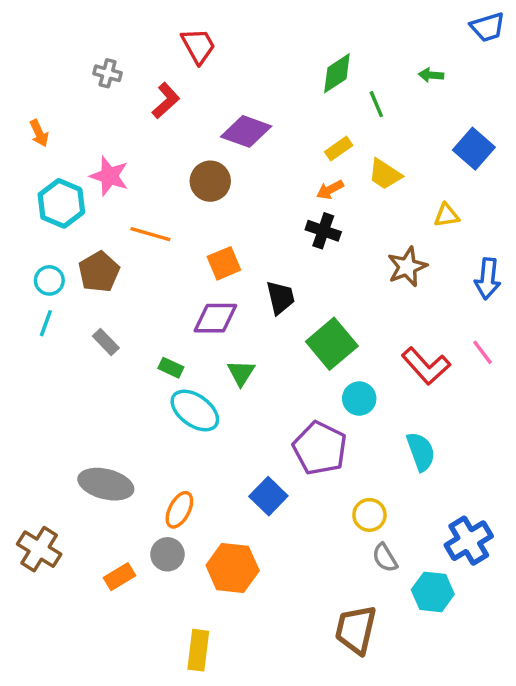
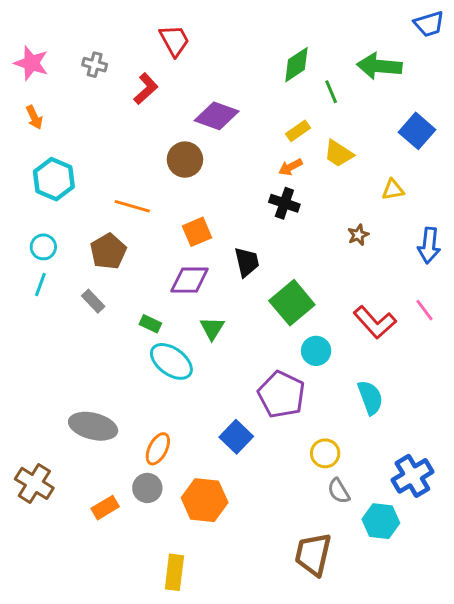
green arrow: (431, 75) -> (379, 66), size x2.0
pink star: (109, 176) -> (31, 63), moved
brown star: (407, 267) -> (358, 235), size x0.6
brown pentagon: (99, 272) -> (108, 251), moved

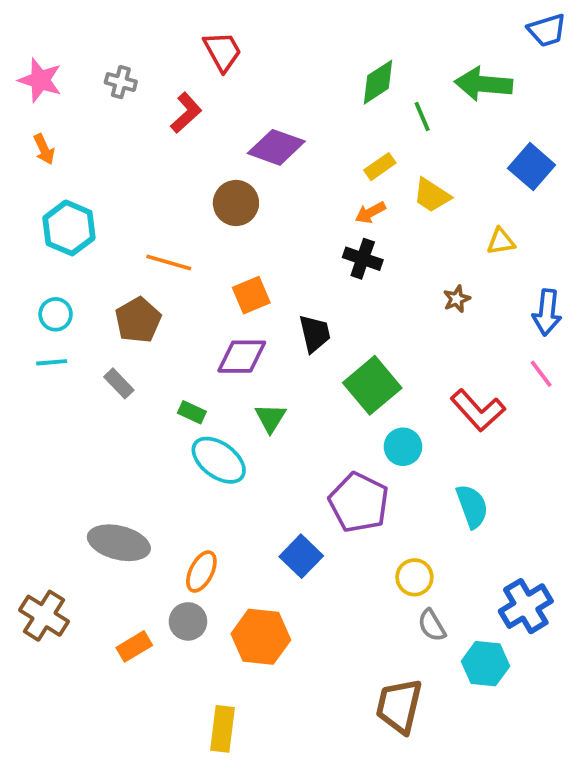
cyan line: (40, 285) -> (52, 362), turned 65
pink line: (425, 310) -> (541, 374), moved

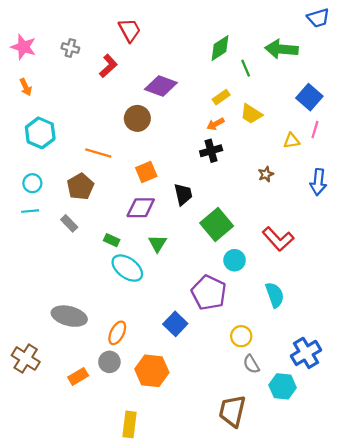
black cross: (363, 259) -> (211, 151), turned -35
pink line: (541, 374) -> (315, 130), moved, turned 54

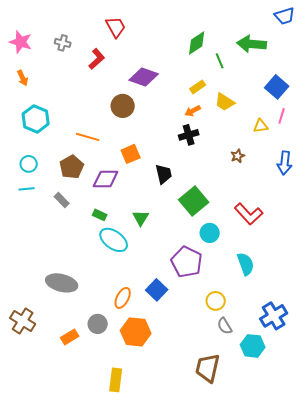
purple diamond: (141, 208) -> (106, 179), moved
orange ellipse: (117, 333) -> (123, 298), moved

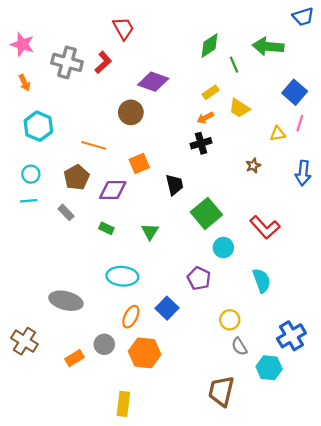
gray cross: (63, 43) -> (67, 62), moved, size x1.8
cyan ellipse: (114, 240) -> (122, 276), moved, turned -32
purple pentagon: (187, 262) -> (199, 278), size x0.7

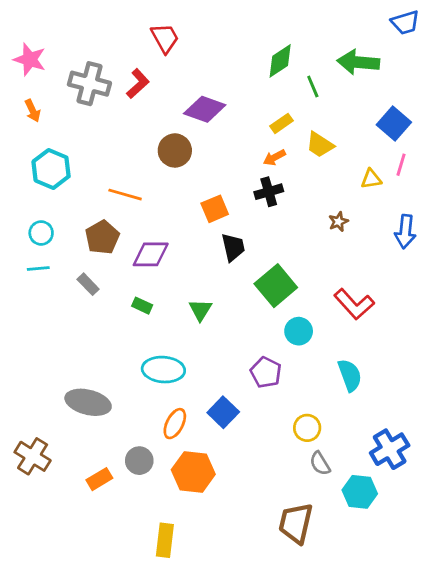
orange square: (139, 163) -> (215, 209), moved

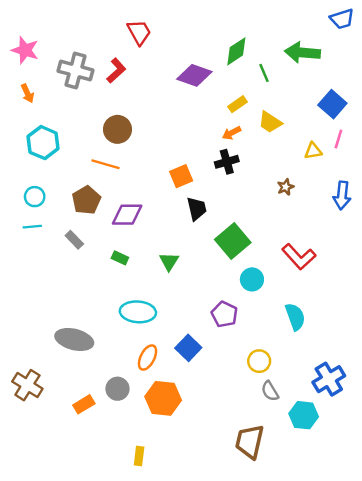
purple diamond: (205, 109) -> (194, 75), moved
brown circle: (175, 150) -> (117, 129), moved
yellow rectangle: (165, 540) -> (139, 456), size x0.7

